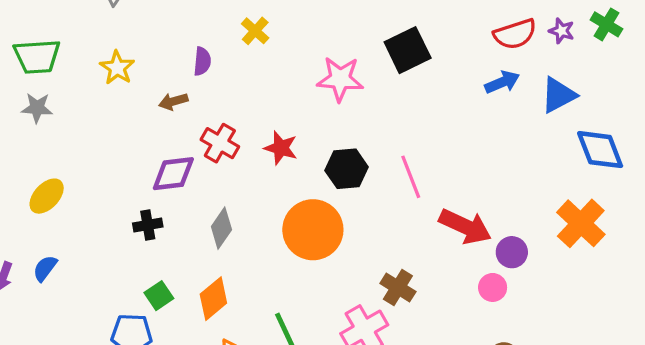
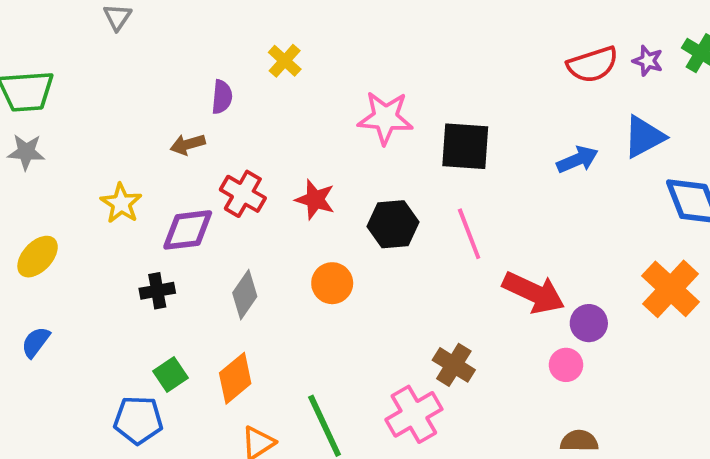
black square: (408, 50) -> (465, 146), moved, turned 30
yellow star: (117, 68) -> (121, 203), moved
blue arrow: (502, 82) -> (577, 160), moved
orange circle: (313, 230) -> (332, 283), moved, size x0.6

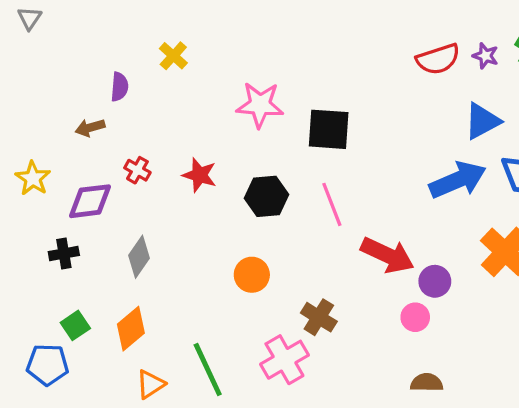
blue arrow: (577, 160) -> (458, 180), moved, size x1.6
red cross: (243, 194) -> (137, 170), size x0.7
orange circle: (332, 283) -> (252, 275), moved

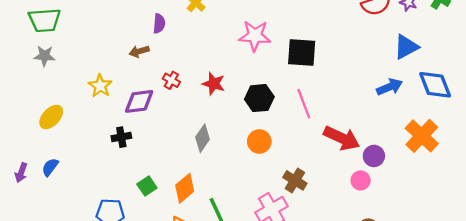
blue arrow: (458, 180) -> (389, 87), size x0.7
gray diamond: (139, 257) -> (203, 138), moved
orange circle: (252, 275) -> (259, 141), moved
green square: (75, 325) -> (147, 186), moved
orange diamond: (131, 329) -> (185, 188), moved

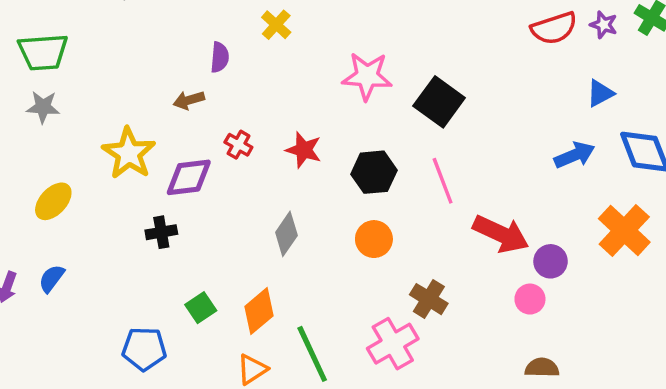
blue triangle: (406, 47) -> (600, 93), size x0.7
black square: (302, 52) -> (439, 102), turned 32
yellow star: (100, 86) -> (129, 153), size x1.4

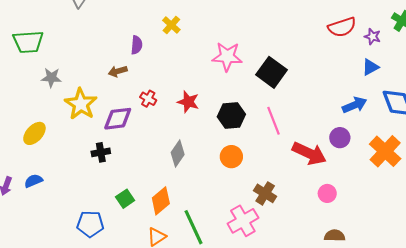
purple star: (604, 25) -> (372, 37), moved
gray star: (43, 107) -> (51, 78), moved
purple circle: (551, 261) -> (340, 138), moved
blue semicircle: (52, 278) -> (33, 181), turned 30

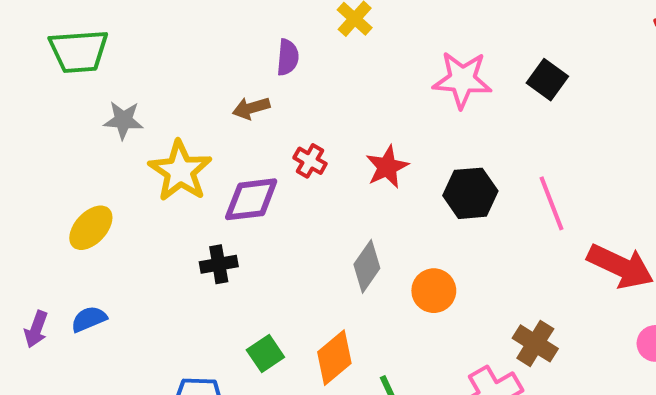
black square: (271, 72) -> (547, 80), moved, size x0.7
red star: (188, 102) -> (387, 167), turned 30
orange circle: (231, 157) -> (434, 291), moved

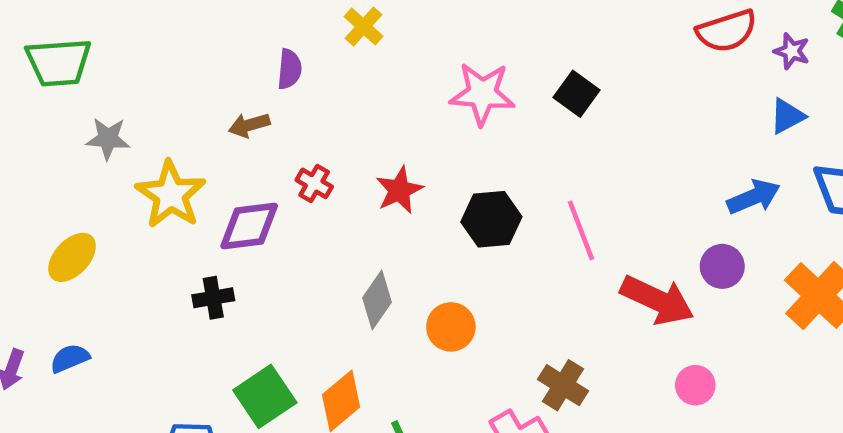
green square: (265, 354) -> (265, 396), size x1.5

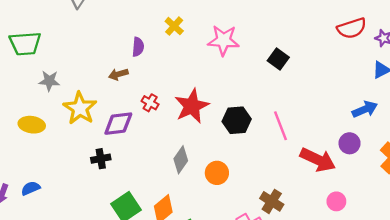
pink star: (482, 94) -> (223, 40), moved
red star: (399, 190) -> (192, 106), size x1.5
yellow ellipse: (72, 257) -> (32, 125), moved, turned 55

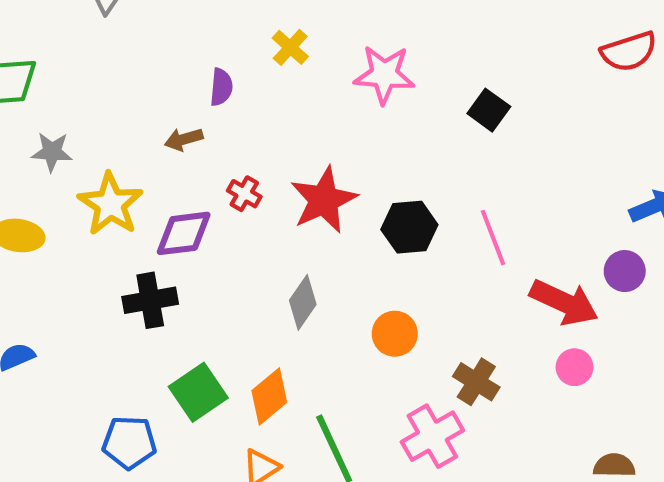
black cross: (101, 159) -> (150, 300), size x1.4
orange circle: (217, 173) -> (395, 334), moved
pink circle: (336, 201) -> (575, 367), moved

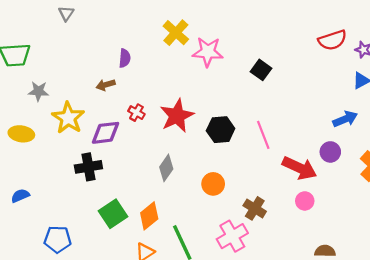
yellow cross: (290, 47) -> (176, 33), moved, size x1.4
blue pentagon: (129, 442) -> (58, 239), moved

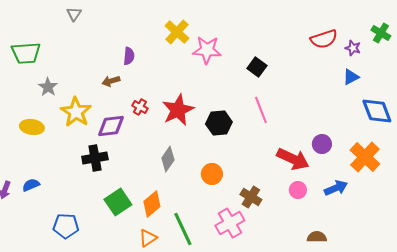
gray star: (38, 91) -> (48, 87), turned 30
blue arrow: (345, 119) -> (336, 188), moved
pink line: (263, 135) -> (261, 110), moved

